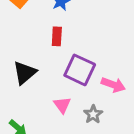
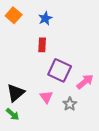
black triangle: (25, 73) -> (16, 93), moved
pink arrow: (113, 85) -> (85, 82), turned -60

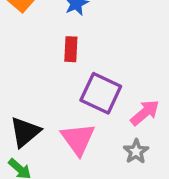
pink triangle: (46, 97) -> (78, 139), size x1.5
gray star: (70, 104) -> (136, 151), moved

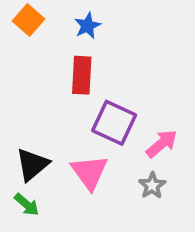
red rectangle: (71, 49) -> (82, 75), size x1.4

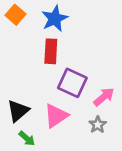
blue star: (87, 26) -> (55, 18), size x1.5
pink triangle: (89, 172) -> (56, 116), turned 32
green arrow: (27, 205) -> (27, 139), moved

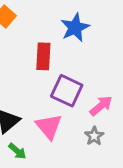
blue star: (55, 18) -> (75, 28), moved
pink triangle: (56, 116) -> (49, 126), turned -36

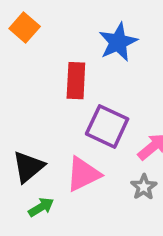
pink triangle: (49, 126) -> (83, 174), turned 44
green arrow: (17, 151) -> (41, 207), turned -72

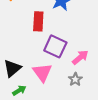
pink triangle: (83, 174) -> (42, 72), turned -40

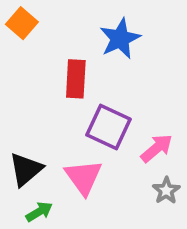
gray star: (75, 79) -> (166, 191), moved

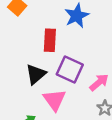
black triangle: (26, 169) -> (36, 74), moved

